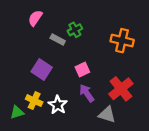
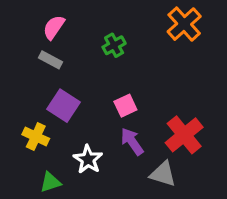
gray rectangle: (58, 39) -> (50, 60), moved
orange cross: (122, 41) -> (184, 24), moved, turned 35
yellow cross: (34, 101) -> (36, 137), moved
green triangle: (17, 112) -> (50, 182), moved

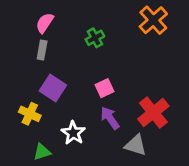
gray rectangle: (50, 60) -> (42, 50), turned 72

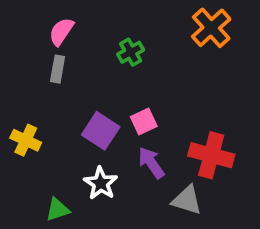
purple square: (53, 88) -> (101, 131), moved
red cross: (153, 112) -> (211, 155), turned -36
yellow cross: (30, 114) -> (26, 140), moved

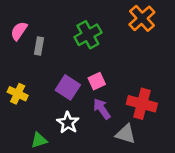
pink semicircle: (61, 32) -> (19, 31), moved
green cross: (131, 52) -> (88, 35), size x1.5

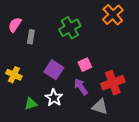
pink square: (97, 81) -> (85, 65), moved
red cross: (142, 104) -> (113, 83), turned -35
green triangle: (39, 140) -> (31, 104), moved

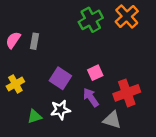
pink semicircle: (15, 25) -> (13, 40), moved
green cross: (70, 28) -> (91, 20), moved
yellow cross: (14, 75) -> (15, 84), turned 35
white star: (54, 98) -> (60, 110), turned 30

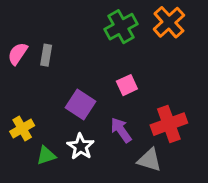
pink square: (95, 73) -> (127, 85), moved
yellow cross: (15, 84) -> (22, 129), moved
white star: (60, 110) -> (81, 147), turned -30

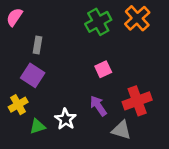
pink semicircle: (18, 54) -> (14, 17), moved
purple square: (81, 105) -> (33, 75), moved

